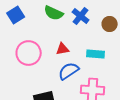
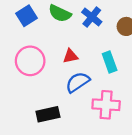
blue square: (16, 15) -> (27, 16), moved
cyan rectangle: (96, 54) -> (110, 62), turned 66

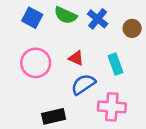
blue square: (27, 16) -> (32, 18), turned -30
red triangle: (70, 56) -> (76, 58), turned 35

